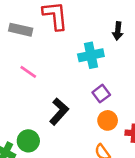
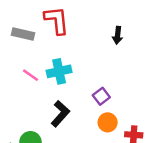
cyan cross: (91, 55) -> (59, 71), moved

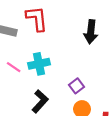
black arrow: (118, 35) -> (91, 32), size x1.5

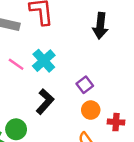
cyan cross: (39, 64) -> (44, 61), turned -30

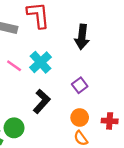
black arrow: (100, 26) -> (82, 37), moved
orange circle: (91, 110) -> (80, 117), moved

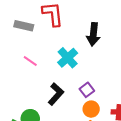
cyan cross: (41, 62) -> (68, 58), moved
purple square: (80, 85) -> (87, 90), moved

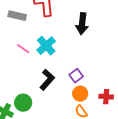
cyan cross: (68, 58) -> (46, 46), moved

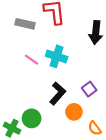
cyan cross: (46, 46) -> (57, 56), turned -30
orange circle: (80, 94) -> (74, 112), moved

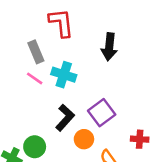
gray rectangle: (25, 24) -> (36, 52), moved, turned 54
purple square: (89, 89) -> (102, 113), size x1.5

